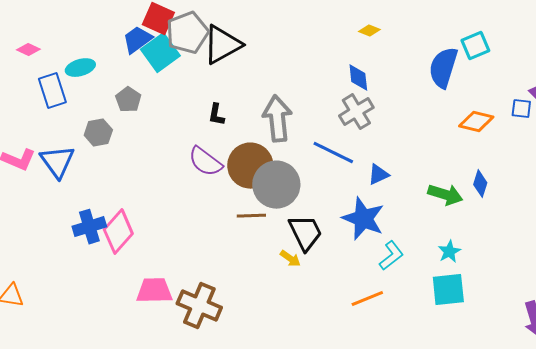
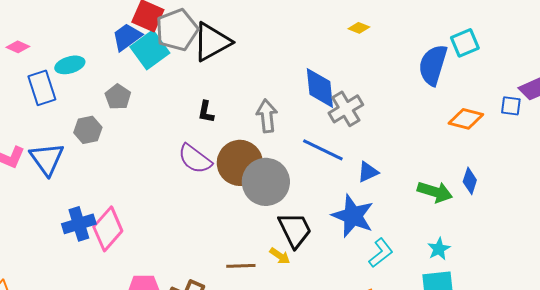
blue diamond: (358, 78) -> (320, 88), moved, size x1.5
gray arrow: (277, 119) -> (267, 116), size x0.7
brown line: (251, 216) -> (241, 266), moved

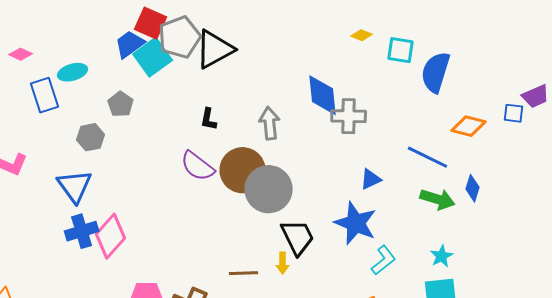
cyan square: (465, 43) -> (401, 50), moved, turned 32
gray cross: (346, 109) -> (349, 116), turned 32
blue line: (323, 150) -> (428, 157), moved
blue triangle: (47, 159) -> (75, 186), moved
yellow arrow: (280, 256) -> (283, 263), turned 55

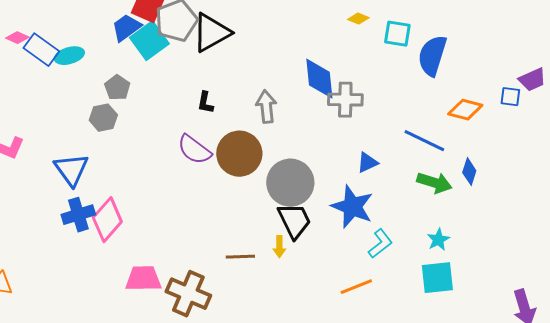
blue rectangle: (45, 95) -> (41, 50), moved, turned -36
gray hexagon: (91, 137) -> (103, 118), moved
gray circle: (269, 189) -> (290, 183), moved

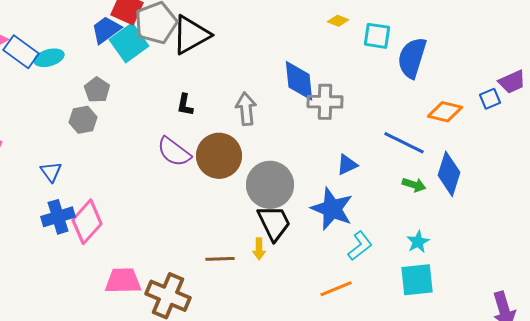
blue square: (510, 97) -> (490, 99), turned -30
blue triangle: (71, 170) -> (51, 172), size x0.6
blue diamond: (469, 172) -> (449, 174), size x1.6
green arrow: (434, 183) -> (414, 185), size x0.7

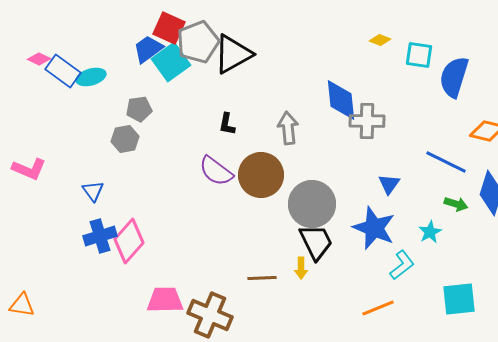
gray pentagon: (97, 90) -> (139, 109), turned 30
blue triangle: (347, 165) -> (389, 184), turned -30
cyan star: (418, 242) -> (430, 232), moved

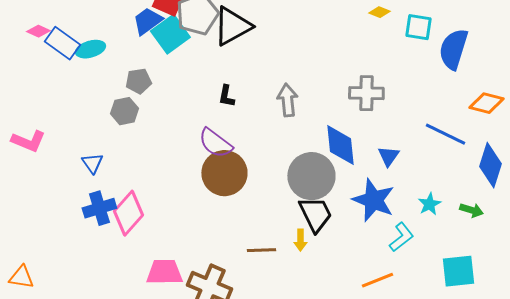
blue diamond: (341, 100) -> (340, 145), moved
brown circle: (261, 175) -> (224, 173), moved
green arrow: (456, 204) -> (471, 210), moved

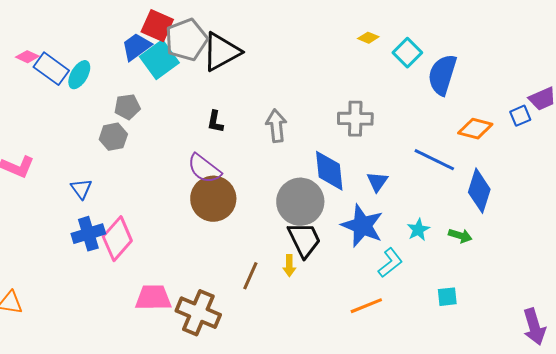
cyan square: (418, 27) -> (407, 53), turned 36
cyan ellipse: (90, 49) -> (79, 75), turned -44
brown line: (261, 250) -> (250, 276), turned -64
cyan square: (458, 271) -> (447, 297), size x0.6

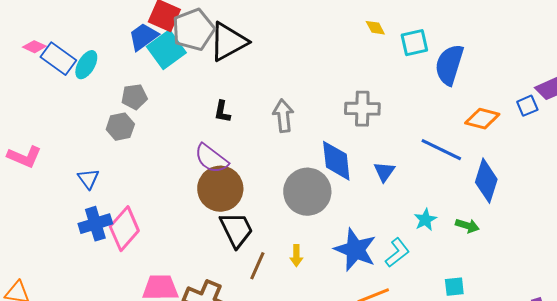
yellow diamond: (368, 38) -> (375, 28), turned 40
cyan square: (407, 53) -> (414, 43), turned 32
blue star: (362, 226) -> (355, 250), moved
black trapezoid: (304, 240) -> (236, 230), moved

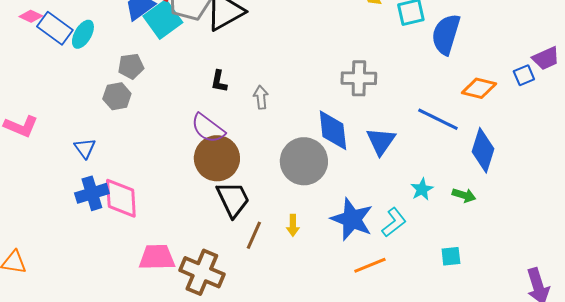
gray arrow: (283, 116) -> (261, 97), moved, size x0.7
blue triangle: (384, 172) -> (381, 141), size x1.4
pink diamond: (124, 229) -> (121, 198), turned -45

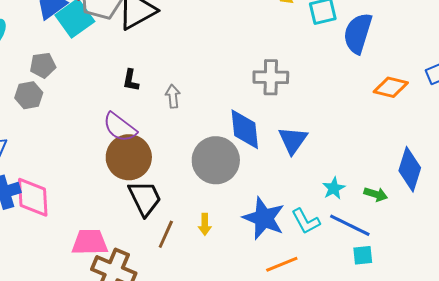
blue line: (438, 119) -> (350, 225), moved
blue diamond: (483, 150) -> (410, 169), moved
cyan L-shape: (394, 222) -> (306, 221), turned 100
pink trapezoid: (157, 257) -> (90, 242), moved

